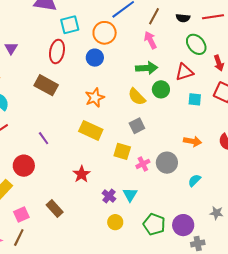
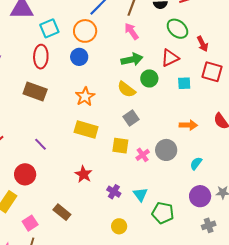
cyan triangle: (130, 195) -> (140, 194), moved
yellow circle: (115, 222) -> (119, 226), moved
purple circle: (183, 225) -> (200, 196), moved

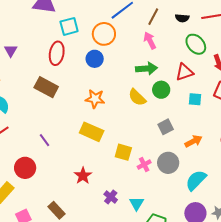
orange star: (85, 96) -> (95, 99), turned 30
gray square: (131, 118) -> (166, 127), moved
orange arrow: (188, 125) -> (193, 141), turned -36
cyan semicircle: (196, 163) -> (196, 180), size x1.6

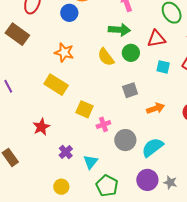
gray circle: (168, 163) -> (125, 140), moved

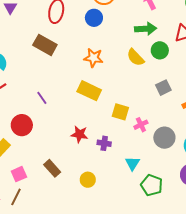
red star: (41, 127) -> (79, 134), turned -30
purple cross: (66, 152) -> (104, 143), moved, turned -32
yellow circle: (61, 187) -> (88, 180), moved

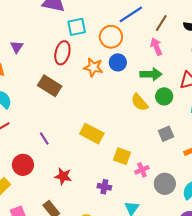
blue circle: (94, 18) -> (118, 62), moved
orange star: (93, 58) -> (93, 67), moved
red star: (79, 134) -> (63, 176), moved

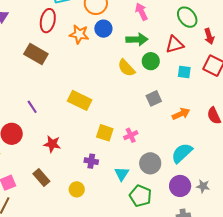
yellow square: (122, 156) -> (105, 133), moved
gray circle: (165, 184) -> (150, 163), moved
purple cross: (104, 187) -> (91, 161), moved

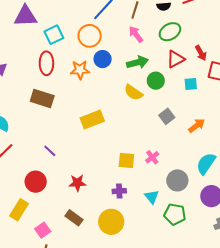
green ellipse: (187, 17) -> (170, 32), moved, turned -70
red arrow: (209, 36) -> (201, 53), moved
yellow rectangle: (80, 100) -> (92, 120), moved, turned -35
yellow circle: (77, 189) -> (111, 222), size x1.6

